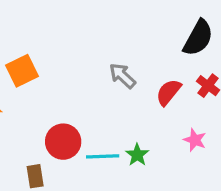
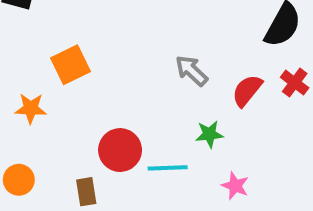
pink star: (195, 140) -> (235, 186), moved
green star: (137, 155) -> (209, 134), moved, turned 30

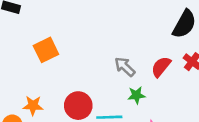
gray arrow: (191, 71) -> (125, 67), moved
orange star: (31, 108) -> (33, 106), moved

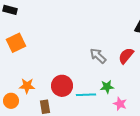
orange square: (46, 50) -> (16, 43), moved
green star: (136, 95) -> (107, 87), moved

